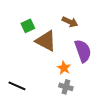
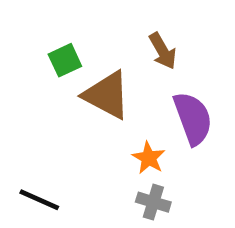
brown arrow: (70, 22) -> (163, 51), turned 35

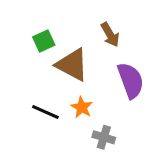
orange star: (149, 158) -> (82, 107), moved
black line: (39, 200) -> (45, 112), moved

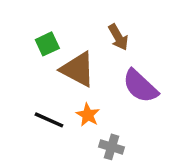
purple semicircle: (131, 80) -> (140, 86), turned 153

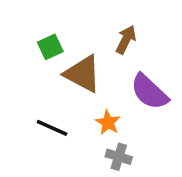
brown arrow: (118, 37) -> (126, 40), turned -124
orange star: (88, 115) -> (108, 122), moved

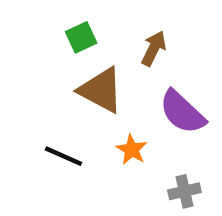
green square: (50, 47) -> (81, 37), moved
gray cross: (119, 157) -> (184, 191), moved, turned -30

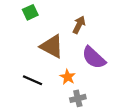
green square: (81, 37) -> (30, 12), moved
gray cross: (184, 191) -> (78, 98), moved

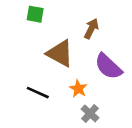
green square: (30, 12) -> (35, 14), turned 35
gray cross: (78, 98) -> (90, 113), turned -35

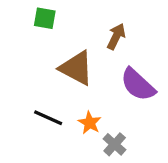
orange star: (78, 89) -> (90, 123), moved

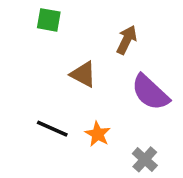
brown triangle: (76, 68) -> (83, 74), size x0.7
gray cross: (115, 144) -> (145, 159), moved

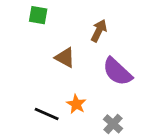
black line: (52, 129) -> (47, 114), moved

